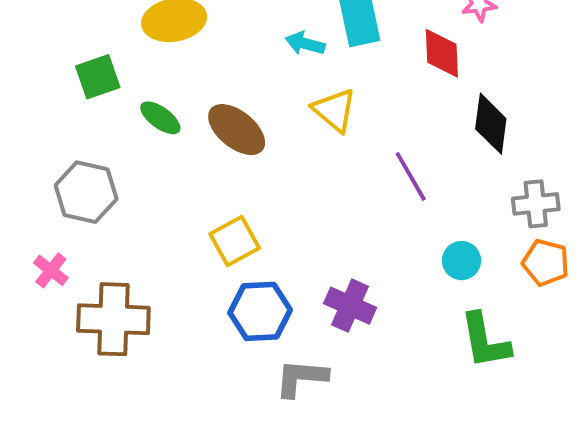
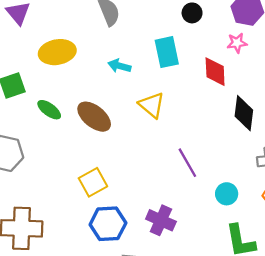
cyan arrow: (305, 43) -> (119, 66), moved
purple line: (411, 176) -> (187, 163), moved

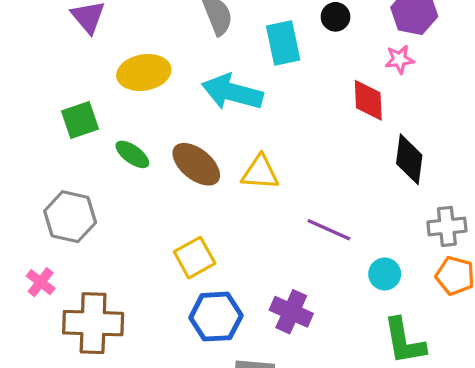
cyan rectangle: (167, 52) -> (283, 43), moved
cyan arrow: (119, 66) -> (232, 92), size x1.8
yellow triangle: (152, 105) -> (260, 172), moved, turned -36
purple line: (187, 163) -> (329, 230), turned -36

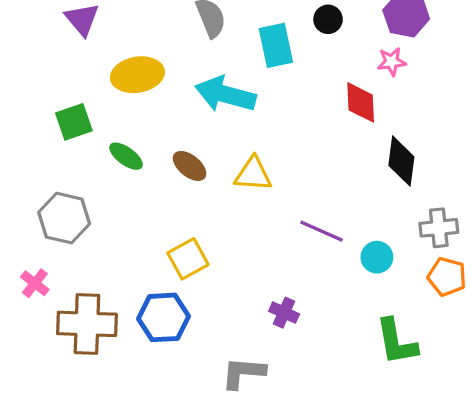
brown ellipse: (196, 164) -> (190, 166), size x0.7
cyan circle: (385, 274) -> (377, 257), moved
purple cross: (291, 312) -> (284, 313), size x0.7
blue hexagon: (216, 317) -> (163, 317), moved

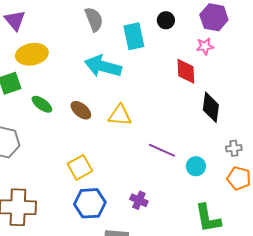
yellow ellipse: (137, 75) -> (32, 54), moved
gray cross: (439, 228) -> (234, 148), size x0.7
blue hexagon: (163, 317) -> (90, 203), moved

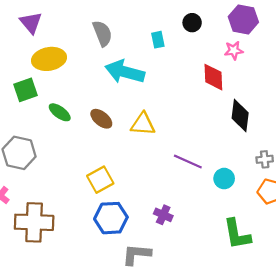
gray semicircle: (94, 19) -> (102, 33), moved
cyan rectangle: (134, 36) -> (158, 40), size x0.6

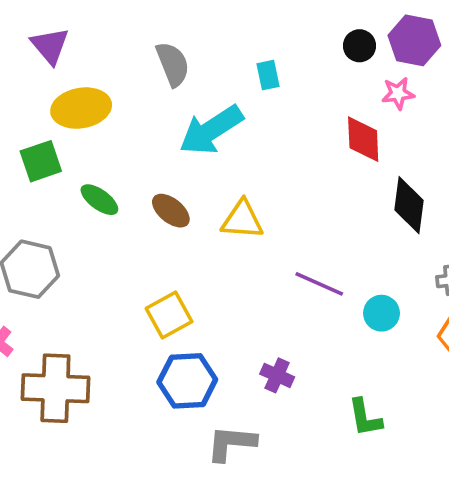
black circle: (192, 23) -> (359, 46), moved
cyan arrow: (125, 72) -> (211, 130), turned -48
green L-shape: (237, 234) -> (365, 418), moved, size x0.7

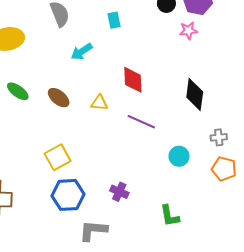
cyan arrow: (211, 130) -> (82, 52), size x0.6
red diamond: (363, 139) -> (133, 80), moved
yellow triangle: (242, 220) -> (99, 103), size x0.7
purple line: (319, 284) -> (141, 122), moved

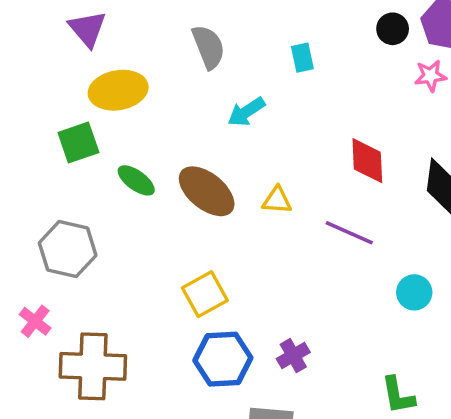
red diamond: (133, 80) -> (367, 161), moved
brown ellipse: (59, 98) -> (207, 191), size x1.5
purple cross: (119, 192) -> (293, 356), moved, turned 36

